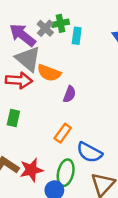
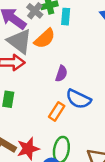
orange semicircle: (49, 73) -> (45, 39), moved, turned -60
blue semicircle: (89, 152) -> (78, 99), moved

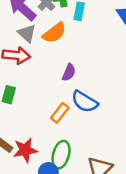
gray triangle: (20, 41) -> (27, 33), size x0.7

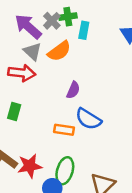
orange rectangle: (60, 113) -> (64, 130), turned 60

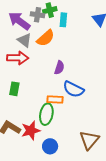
gray cross: (52, 21) -> (38, 15), turned -32
green ellipse: (65, 171) -> (46, 114), moved

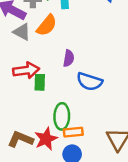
red arrow: (18, 58) -> (26, 70), moved
green rectangle: (14, 89) -> (40, 82), moved
orange rectangle: (55, 100) -> (73, 132), moved

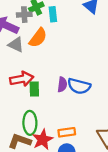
purple semicircle: (69, 58) -> (62, 84), moved
green ellipse: (62, 116) -> (30, 123), moved

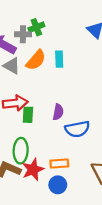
cyan rectangle: (53, 14) -> (59, 59), moved
blue semicircle: (79, 86) -> (77, 129), moved, turned -30

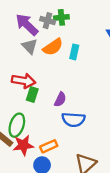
orange rectangle: (59, 164) -> (49, 146), turned -35

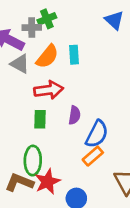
red arrow: (24, 81) -> (49, 90), moved
blue semicircle: (73, 120) -> (97, 134), turned -50
orange rectangle: (49, 146) -> (93, 156), moved

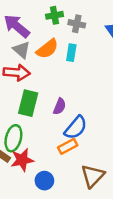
gray cross: (32, 27) -> (77, 24), moved
red arrow: (49, 90) -> (17, 73), moved
green rectangle: (40, 119) -> (28, 103), size x1.5

